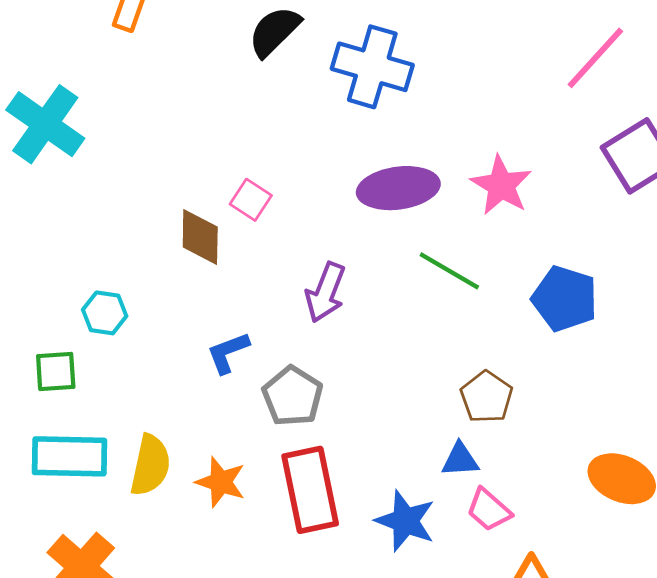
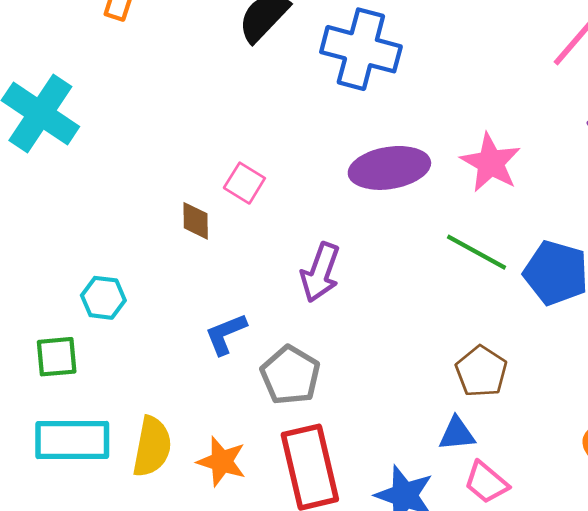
brown diamond: (200, 237) -> (196, 221), size x0.7
green line: (449, 271) -> (477, 252), moved

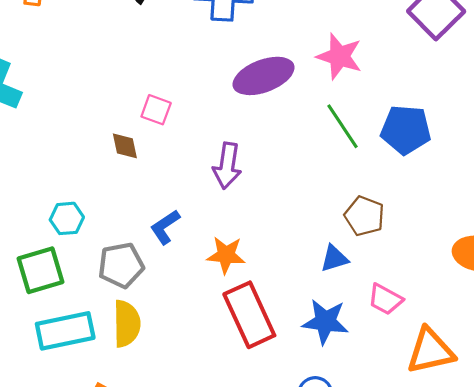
green line: (477, 252) -> (342, 126), turned 39
green square: (57, 357) -> (41, 270), size x1.4
gray pentagon: (290, 375) -> (121, 265), moved, turned -30
blue triangle: (457, 434) -> (334, 258), moved
orange star: (222, 462) -> (226, 255), moved

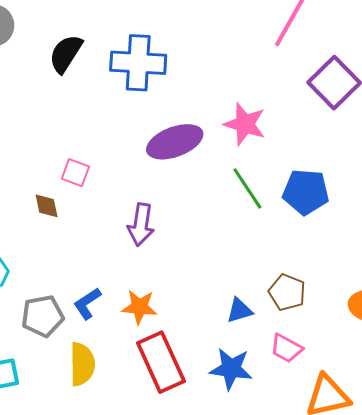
brown pentagon: (364, 216) -> (287, 292), moved
blue L-shape: (165, 227) -> (87, 303), moved
yellow semicircle: (127, 324) -> (82, 364), moved

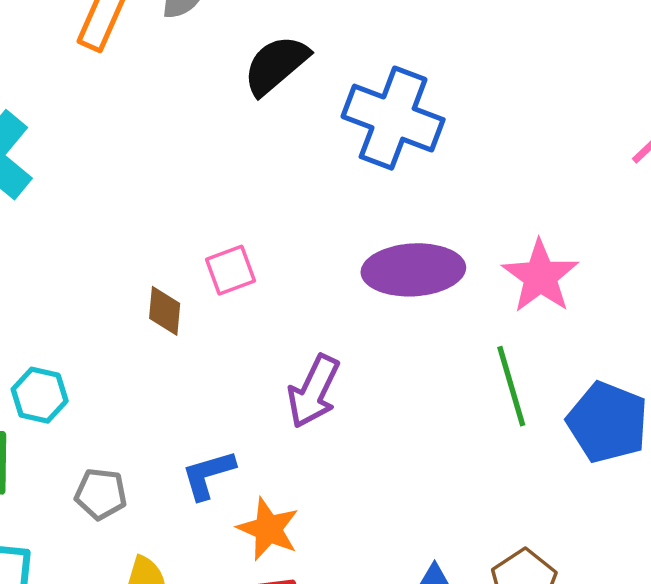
pink square: (75, 173) -> (230, 270), turned 32
blue L-shape: (87, 303) -> (208, 475), moved
gray pentagon: (43, 316) -> (101, 494), size x0.7

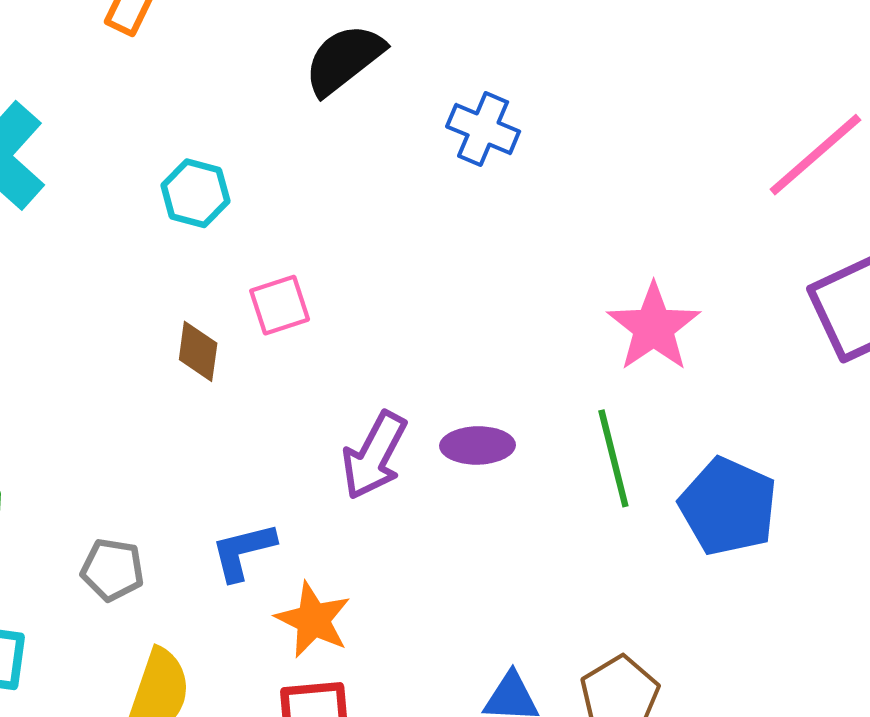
blue cross: (393, 118) -> (483, 129), size x0.6
purple ellipse: (413, 270) -> (478, 445), moved, size x0.6
cyan hexagon: (40, 395) -> (195, 193), moved

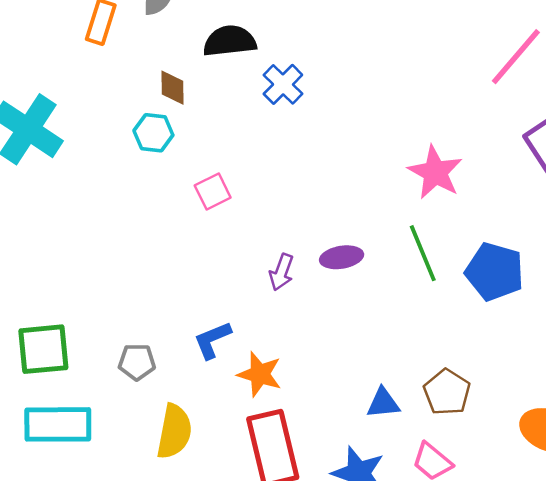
black semicircle: (344, 59) -> (230, 41), turned 40
blue cross: (483, 129) -> (283, 84), moved, turned 30
brown diamond: (198, 351) -> (172, 88), moved
purple arrow: (374, 456) -> (282, 272), size x0.7

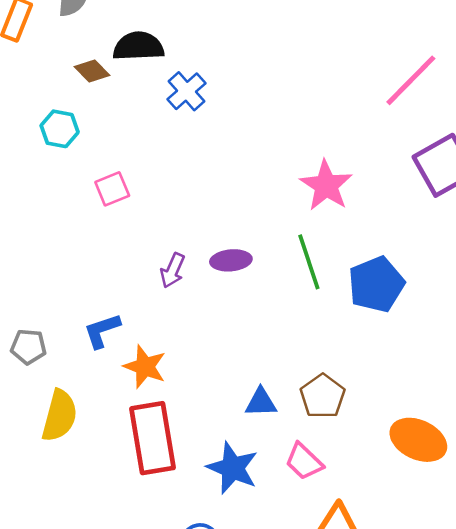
brown diamond: (172, 88) -> (92, 71), moved, turned -48
blue pentagon: (495, 272) -> (376, 284), turned 30

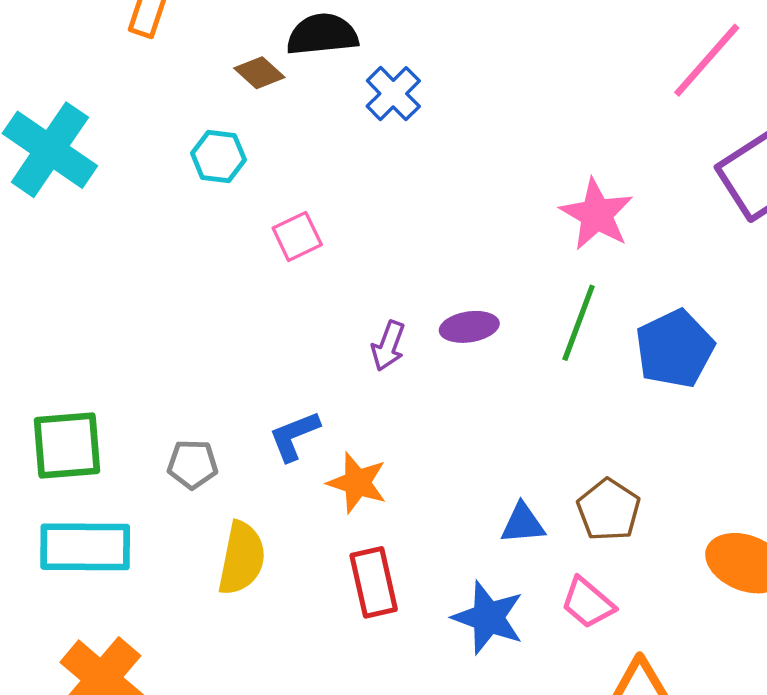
green line: (309, 262) -> (579, 323), turned 42
red rectangle: (152, 438) -> (374, 582), size x0.7

